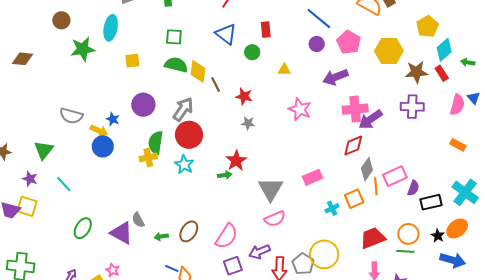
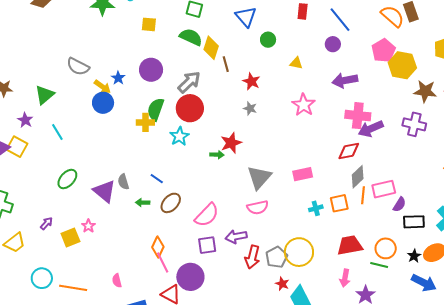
red rectangle: (266, 30) -> (303, 11), moved
pink pentagon: (349, 42) -> (383, 51), moved
blue line: (172, 269) -> (157, 179), moved

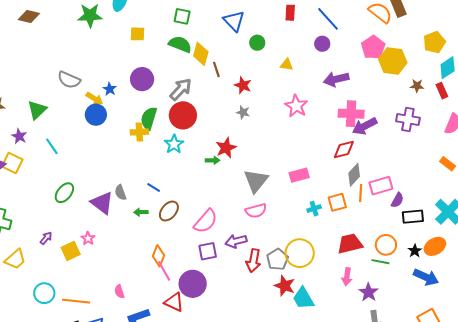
brown star: (425, 91) -> (417, 86), size x0.6
red star: (282, 284) -> (285, 286), size x1.5

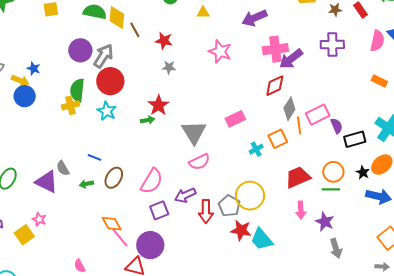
purple circle: (142, 79) -> (80, 50), moved
purple semicircle: (397, 200) -> (337, 126), turned -42
orange diamond: (159, 256) -> (112, 224), turned -40

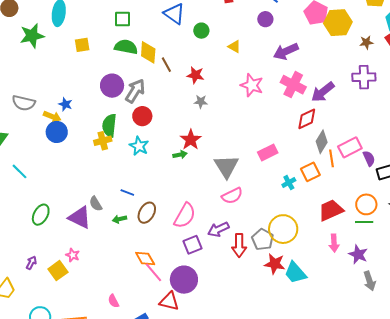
yellow triangle: (203, 13) -> (234, 46), turned 32
pink cross: (275, 49) -> (293, 85), moved, turned 35
red circle: (110, 81) -> (142, 116), size x0.7

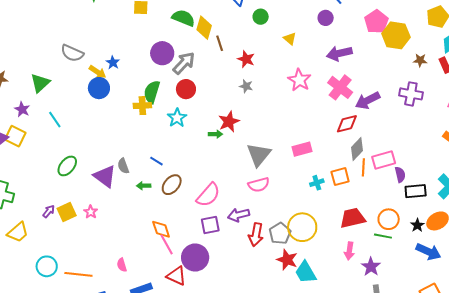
yellow square: (58, 271) -> (67, 212), moved

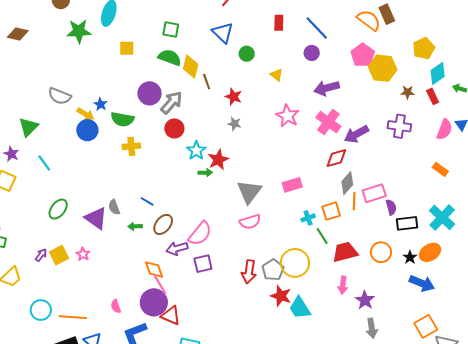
green semicircle: (152, 92) -> (122, 119), moved, turned -95
cyan star: (177, 118) -> (196, 151), moved
purple arrow: (239, 215) -> (177, 248), moved
green line: (383, 236) -> (322, 236), moved, turned 48
purple circle: (195, 258) -> (154, 302), moved

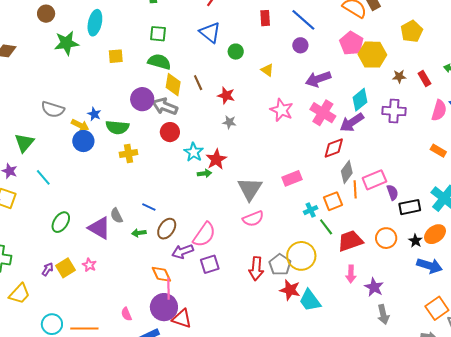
yellow diamond: (191, 67) -> (173, 85), moved
cyan diamond: (438, 73) -> (360, 100), moved
gray arrow: (172, 102) -> (165, 106), turned -105
pink line: (160, 284) -> (168, 289), turned 35

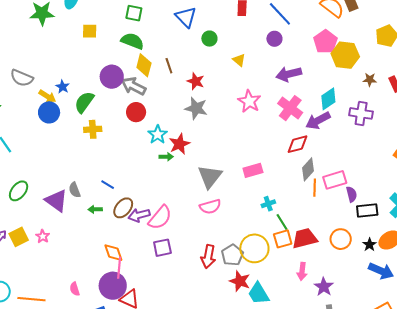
gray star: (229, 122) -> (196, 108), size x1.6
green semicircle: (117, 127) -> (84, 102), turned 115
orange square: (333, 201) -> (283, 239), moved
purple arrow: (183, 251) -> (139, 215), moved

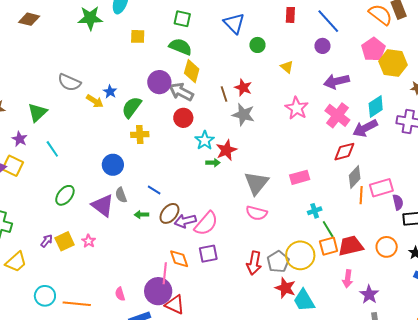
brown line: (169, 66) -> (224, 94), moved
blue circle: (49, 112) -> (113, 165), moved
pink semicircle: (210, 207) -> (257, 213), turned 30
orange diamond: (113, 253) -> (179, 259), moved

